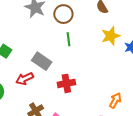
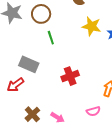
yellow star: (111, 36) -> (91, 26), turned -30
red cross: (66, 83) -> (70, 76), moved

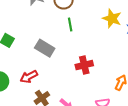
red arrow: (15, 85) -> (29, 77), moved

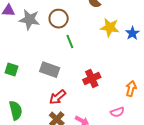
red arrow: (29, 77) -> (57, 97), moved

